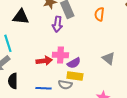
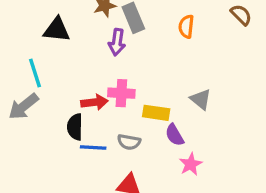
purple semicircle: (74, 63) -> (175, 135), moved, turned 88
yellow rectangle: (75, 76) -> (156, 113), moved
black semicircle: (13, 81) -> (75, 127), moved

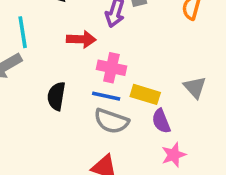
red arrow: (94, 102) -> (81, 39), moved
gray semicircle: (129, 142) -> (111, 121), size x1.4
blue line: (93, 147) -> (106, 96), moved

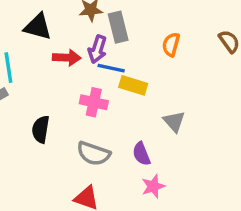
red arrow: (81, 39) -> (67, 58), moved
yellow rectangle: (145, 94) -> (133, 85), moved
blue line: (106, 96) -> (111, 68), moved

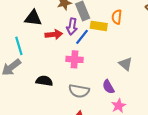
blue line: (111, 68) -> (82, 37), turned -56
yellow rectangle: (133, 85) -> (99, 26), moved
black semicircle: (41, 129) -> (44, 81), turned 98

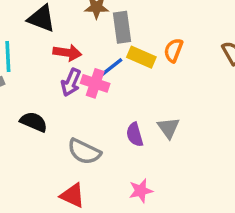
purple arrow: (72, 26) -> (71, 82), moved
pink cross: (74, 59) -> (95, 83), moved
purple semicircle: (108, 87) -> (135, 135), moved

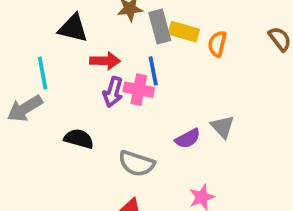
yellow rectangle: (141, 57) -> (184, 32), moved
blue line: (111, 68) -> (153, 71), turned -56
purple semicircle: (135, 135) -> (188, 139), turned -95

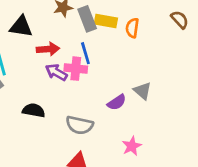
purple arrow: (113, 92) -> (56, 72), turned 110

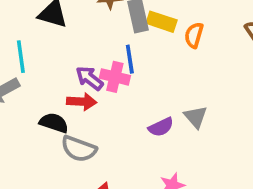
red arrow: (48, 49) -> (82, 102), moved
gray semicircle: (79, 125) -> (79, 149), moved

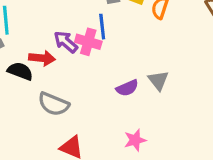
red arrow: (82, 102) -> (42, 58), moved
black semicircle: (54, 123) -> (20, 71), moved

